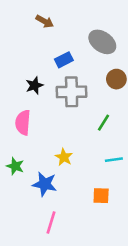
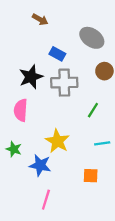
blue rectangle: (64, 60) -> (57, 54), turned 56
black star: (34, 85) -> (31, 77), size x1.5
yellow star: (64, 157) -> (57, 141), size x1.5

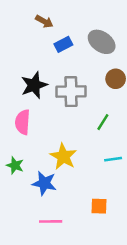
blue rectangle: (57, 54) -> (63, 44), moved, turned -56
orange square: (91, 176) -> (99, 206), moved
pink line: (46, 200) -> (51, 221), turned 72

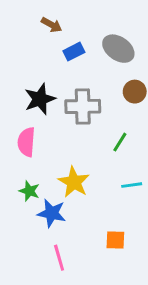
green star: (15, 165) -> (29, 191), moved
pink line: (51, 221) -> (59, 258), turned 75

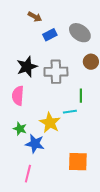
green line: (120, 142) -> (81, 96), turned -32
cyan line: (132, 185) -> (70, 112), moved
orange square: (115, 240) -> (78, 162), size x1.5
pink line: (59, 258) -> (28, 174), moved, turned 30

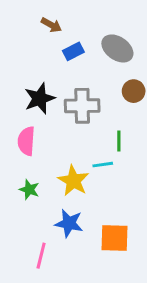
blue star: (35, 144) -> (69, 223), moved

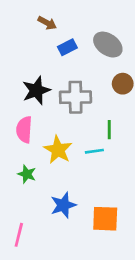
yellow star: (73, 181) -> (58, 150), moved
blue star: (69, 223) -> (63, 205), turned -30
pink line: (41, 256) -> (19, 235), moved

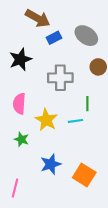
brown arrow: (47, 23) -> (38, 18), size x1.6
black star: (36, 90) -> (20, 59), moved
orange square: (105, 219) -> (84, 175), turned 30

